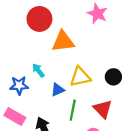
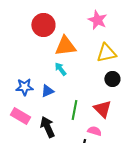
cyan arrow: (38, 70) -> (60, 69), moved
yellow triangle: (80, 77) -> (106, 53), moved
blue triangle: (58, 90) -> (47, 91), moved

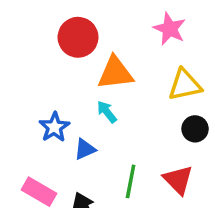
blue star: (24, 87) -> (54, 127), moved, turned -30

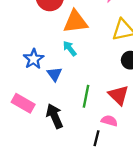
blue triangle: (85, 149) -> (55, 74), turned -42

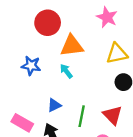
blue star: (34, 59) -> (31, 66), moved, turned -30
blue triangle: (55, 74) -> (54, 105), moved, turned 40

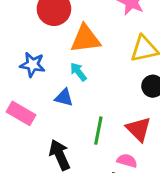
blue triangle: (54, 105) -> (64, 98), moved, turned 40
pink rectangle: (22, 123) -> (21, 113), moved

